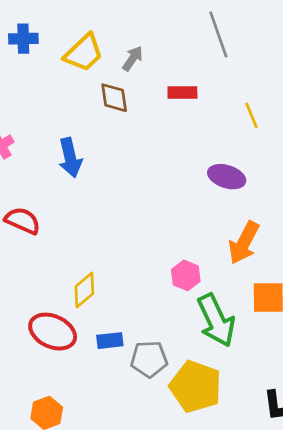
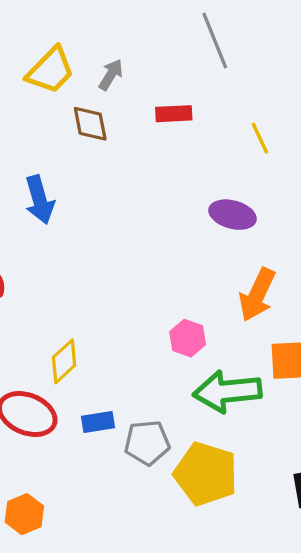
green arrow: (216, 320) -> (227, 391), turned 112

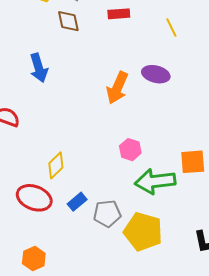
orange arrow: (257, 295) -> (117, 88), moved
blue rectangle: (98, 422) -> (77, 202), turned -30

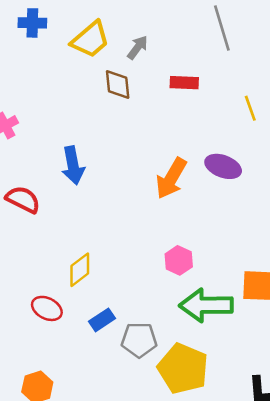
blue arrow: (39, 68) -> (73, 165), moved
red ellipse: (34, 198) -> (47, 308), size x0.7

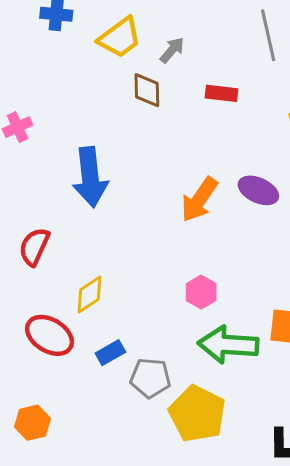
blue arrow: (73, 165) -> (90, 177), size x1.4
red semicircle: (23, 199) -> (34, 247), moved, turned -96
red ellipse: (47, 308) -> (50, 335), size x1.4

